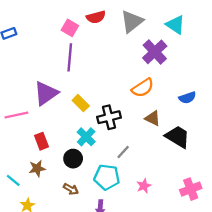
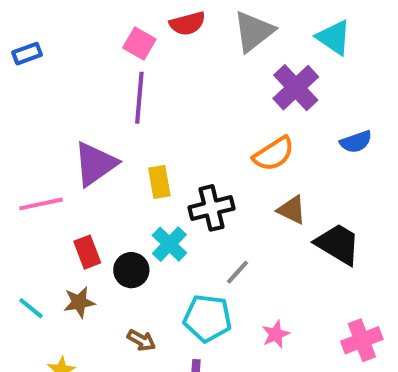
blue semicircle: (187, 98) -> (356, 142), moved
yellow rectangle: (81, 103) -> (159, 182), turned 35
black circle: (73, 159) -> (131, 270), moved
cyan line: (13, 180) -> (31, 308), moved

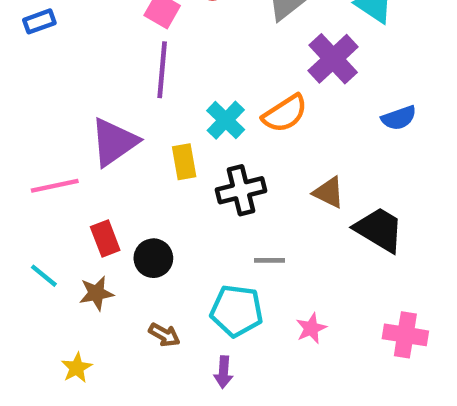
orange semicircle: (274, 154) -> (285, 114), moved
cyan cross: (169, 244) -> (226, 120), moved
gray line: (238, 272) -> (270, 260), turned 48
cyan line: (31, 308) -> (44, 276), moved
pink cross: (362, 340) -> (405, 335), turned 30

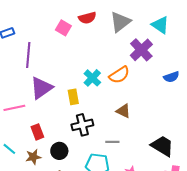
purple line: (162, 70) -> (28, 55), moved
black cross: (241, 190) -> (82, 125), moved
brown triangle: (329, 192) -> (123, 111), moved
black trapezoid: (379, 230) -> (162, 146), moved
black circle: (153, 258) -> (59, 151), moved

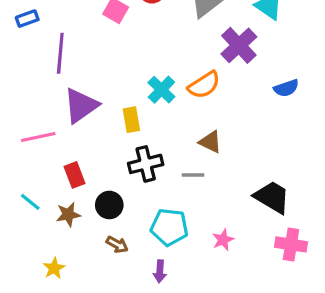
gray line: (112, 142) -> (193, 175), moved

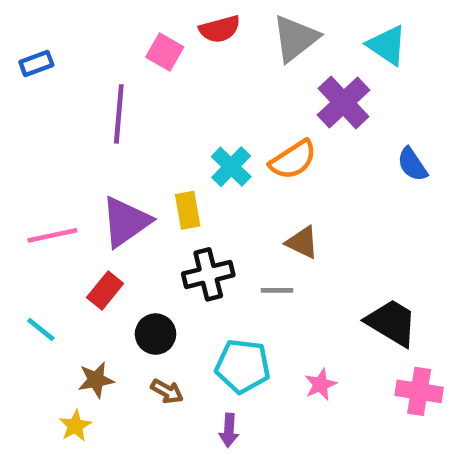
purple line: (60, 53) -> (119, 114), moved
blue semicircle: (286, 88) -> (412, 164), turned 75
purple triangle: (81, 105) -> (126, 222), moved
red rectangle: (75, 175) -> (105, 290), turned 60
brown star: (68, 214) -> (96, 380), moved

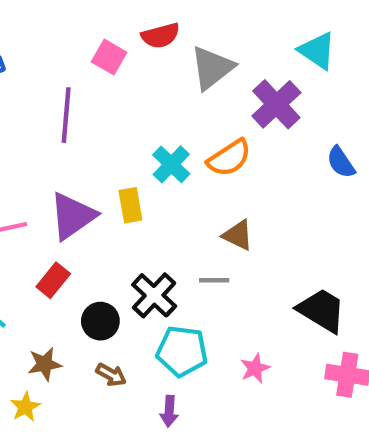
gray triangle: (295, 38) -> (212, 68), moved
black cross: (208, 274) -> (154, 295), moved, turned -33

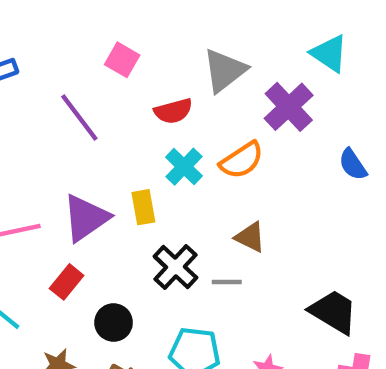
red semicircle: (161, 36) -> (173, 111), moved
purple line: (66, 115) -> (79, 117), turned -42
black cross: (154, 295) -> (175, 267), moved

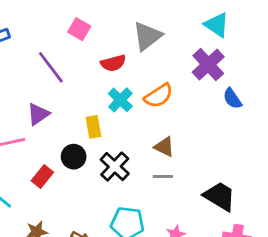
purple cross: (289, 107) -> (208, 65), moved
purple triangle: (86, 218) -> (38, 114), moved, size x0.7
gray line: (227, 282) -> (163, 176), moved
black circle: (114, 323) -> (74, 157), moved

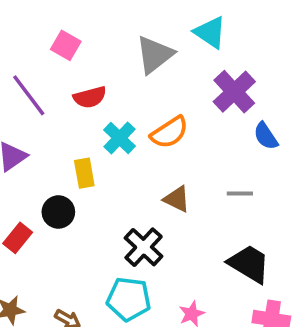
cyan triangle: (217, 25) -> (210, 32), moved
red semicircle: (113, 63) -> (90, 97), moved
black cross: (115, 167) -> (144, 247), moved
gray line: (163, 176) -> (240, 193), moved

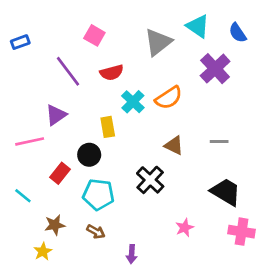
blue semicircle: (266, 136) -> (238, 33), moved
cyan pentagon: (129, 299) -> (98, 194), moved

